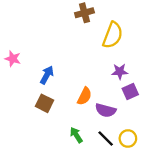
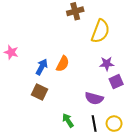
orange semicircle: (84, 96) -> (63, 64), moved
black line: (106, 138) -> (94, 124), turned 35

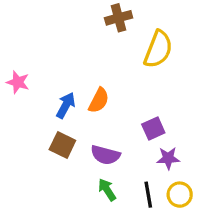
purple star: (107, 64) -> (168, 158), moved
purple square: (116, 82) -> (153, 128), moved
purple semicircle: (94, 98) -> (105, 155), moved

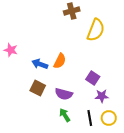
blue arrow: (66, 105) -> (40, 64), turned -98
purple square: (153, 128) -> (93, 78), turned -32

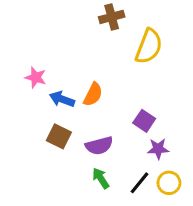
pink star: (11, 50) -> (36, 77), moved
purple semicircle: (64, 94) -> (99, 146), turned -30
black line: (90, 118) -> (140, 183), turned 49

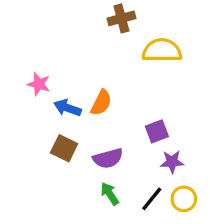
yellow semicircle: (149, 46) -> (162, 50), turned -111
purple square: (144, 121) -> (157, 131), turned 35

